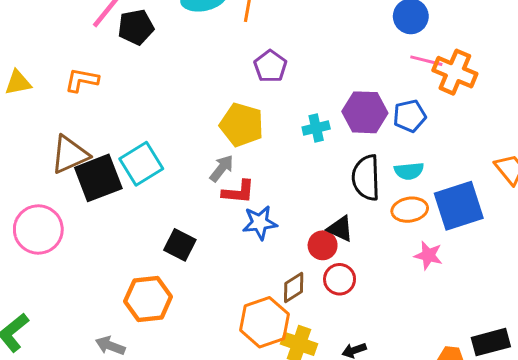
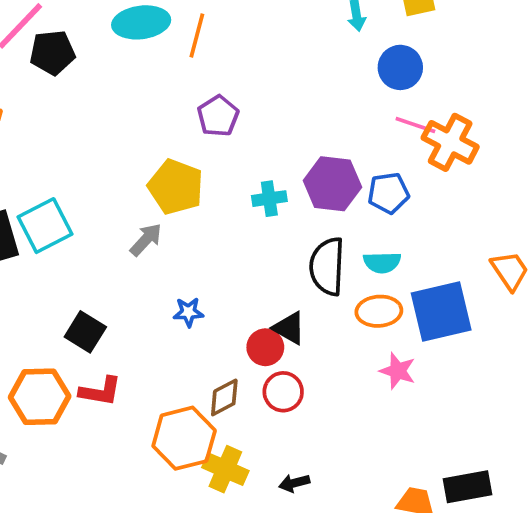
red L-shape: (238, 192) -> (100, 391), moved
blue star: (260, 223) -> (188, 312), size x0.7

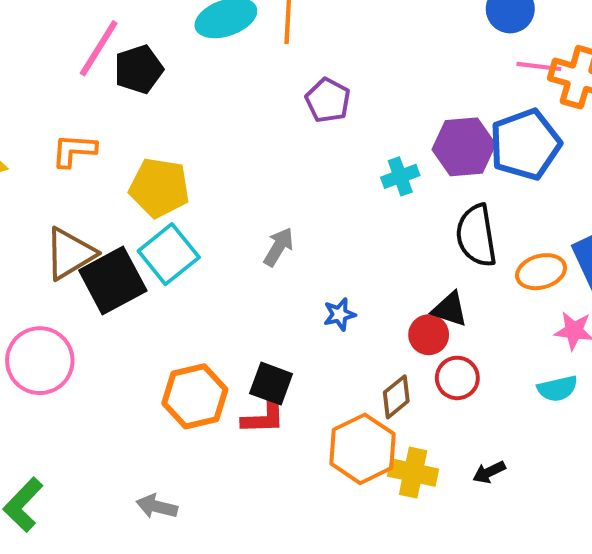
yellow pentagon: (176, 187) -> (159, 188), moved
blue pentagon: (388, 193) -> (525, 144), size x1.6
cyan semicircle: (382, 262) -> (557, 389), moved
black square: (85, 332) -> (271, 384), moved
orange hexagon: (40, 397) -> (195, 396), moved

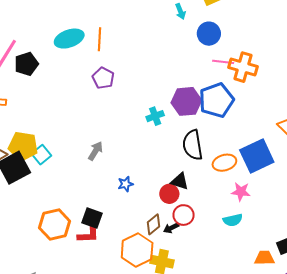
purple pentagon: (328, 100) -> (103, 78), moved
yellow pentagon: (159, 188) -> (23, 146), moved
cyan square: (169, 254) -> (41, 155), size x0.7
black arrow: (489, 472) -> (171, 228), moved

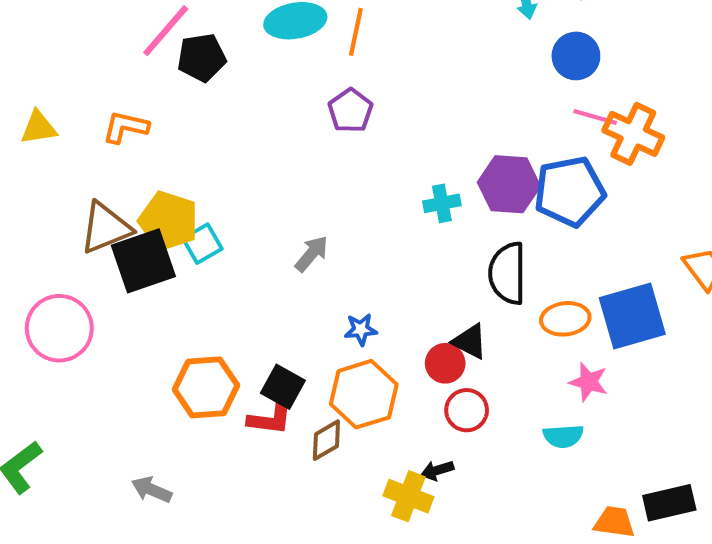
brown diamond: (154, 224) -> (326, 440), moved
black arrow: (171, 228) -> (437, 470), moved
orange hexagon: (137, 250) -> (364, 394), moved

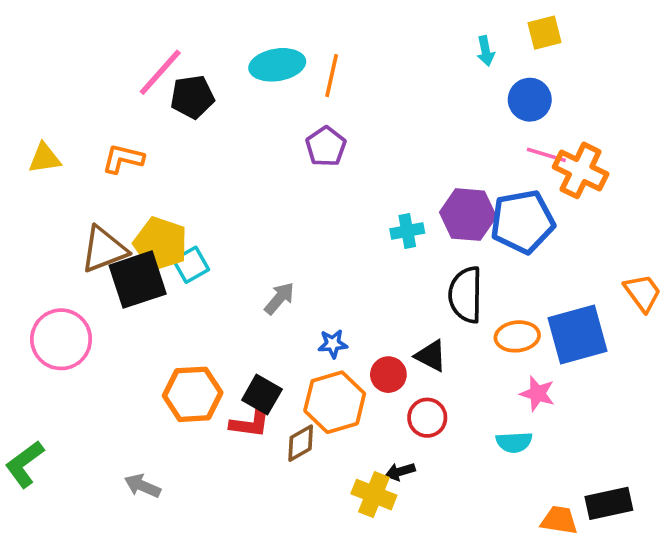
gray arrow: (312, 254) -> (279, 298), moved
red circle: (445, 363) -> (388, 375), moved

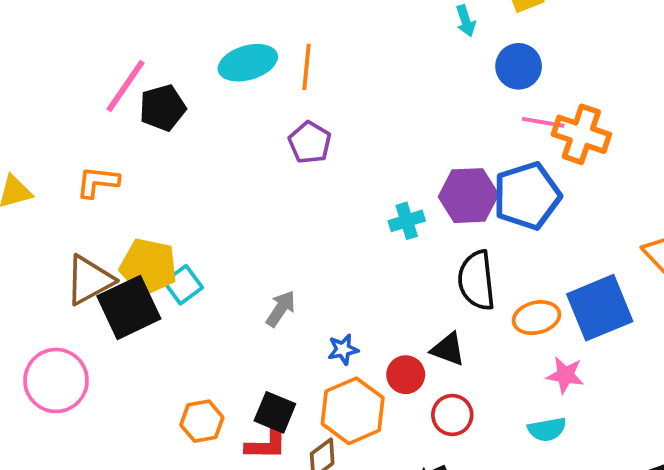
orange hexagon: (193, 394) -> (202, 421), size x0.7

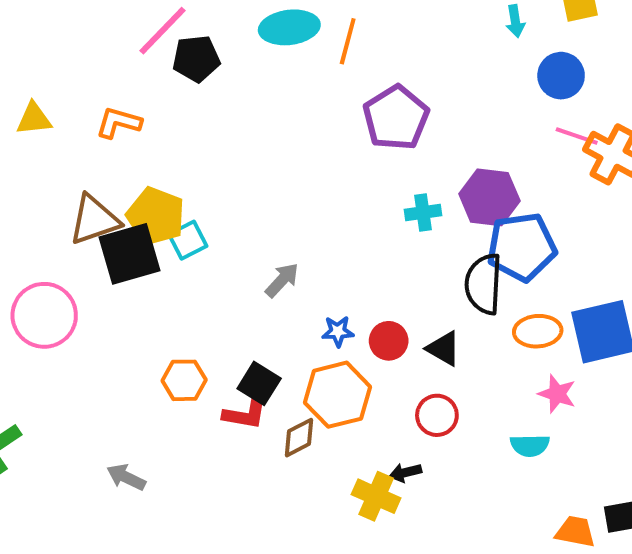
purple pentagon: (310, 142) -> (396, 118), moved, size x1.5
blue pentagon: (527, 196) -> (522, 247), moved
red circle: (406, 375) -> (389, 341), moved

